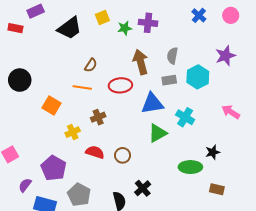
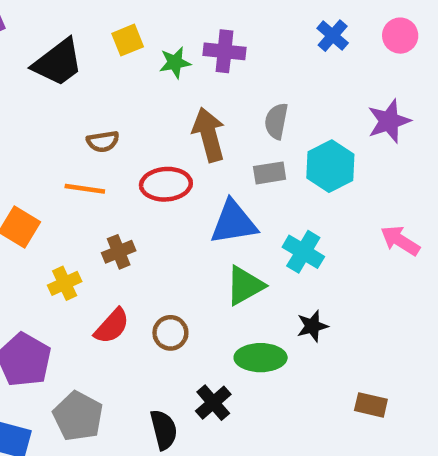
brown semicircle: (91, 65) -> (103, 141), turned 48
red semicircle: (95, 152) -> (112, 326), turned 114
black star: (213, 152) -> (312, 326), moved
green ellipse: (190, 167) -> (261, 358), moved

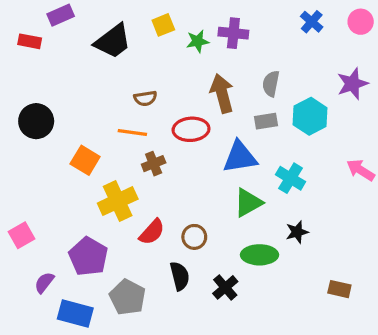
brown cross: (119, 252) -> (154, 164), moved
yellow cross: (65, 283) -> (118, 201), size x1.6
black semicircle: (164, 430) -> (180, 276), moved

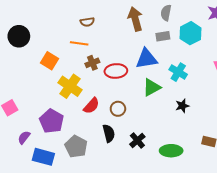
red ellipse: (191, 129) -> (116, 71), moved
yellow cross: (118, 201) -> (70, 86), turned -30
green ellipse: (260, 255) -> (171, 151), moved

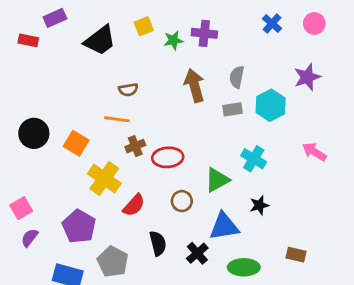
black circle: (19, 36) -> (34, 133), moved
blue triangle: (147, 59) -> (224, 226), moved
brown circle: (118, 109) -> (182, 201), moved
purple semicircle: (24, 137) -> (30, 238), moved

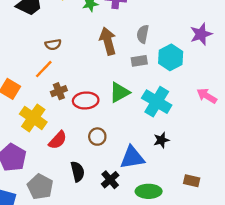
orange line: (117, 119) -> (44, 69), turned -54
cyan cross: (254, 159) -> (157, 102), size x1.4
green triangle: (217, 180) -> (119, 92), moved

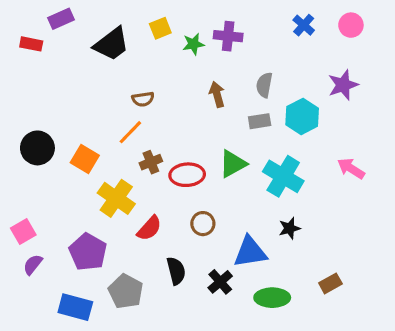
brown arrow: (108, 41) -> (217, 94), size x0.7
brown rectangle: (192, 181) -> (330, 283), turned -42

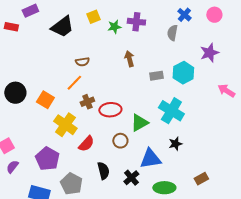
gray semicircle: (264, 85) -> (172, 33), moved
green triangle: (233, 164) -> (139, 123), moved
pink arrow: (351, 168) -> (226, 91), moved

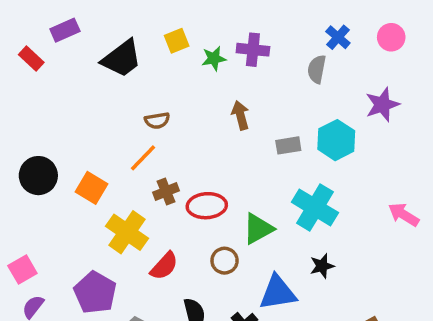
red rectangle: (11, 27) -> (31, 59), turned 32
pink arrow: (226, 91) -> (404, 215), moved

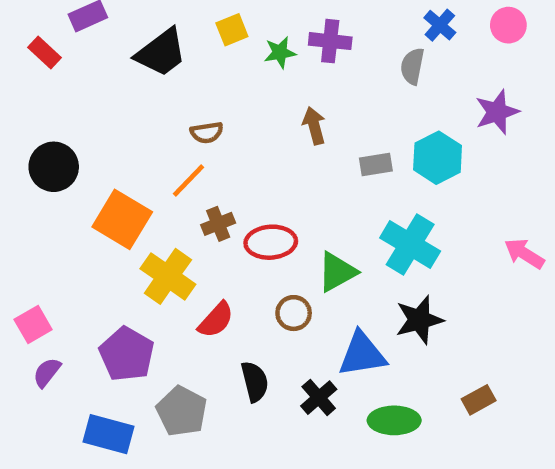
black circle: (38, 176) -> (54, 167), moved
orange square: (92, 188) -> (122, 219), size x1.4
black star: (322, 266) -> (419, 320), size x1.5

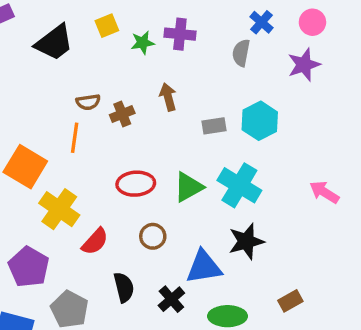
purple star: (497, 112) -> (304, 65), moved
orange line: (188, 180) -> (75, 138), turned -36
brown cross: (218, 224) -> (122, 114), moved
green triangle: (337, 272) -> (188, 187), moved

